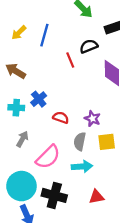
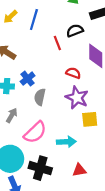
red semicircle: (61, 118) -> (73, 73), moved
purple star: (92, 119) -> (77, 98), size x1.5
gray semicircle: (80, 141) -> (40, 97), moved

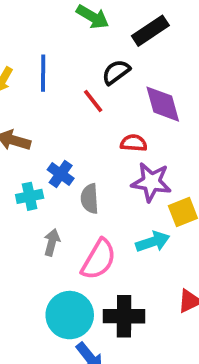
cyan arrow: (66, 142) -> (153, 242), moved

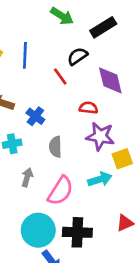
blue cross: (61, 174) -> (35, 116), moved

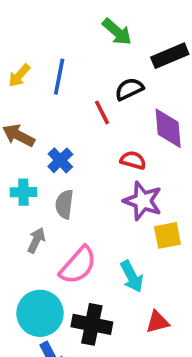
gray semicircle: (55, 147) -> (64, 204), moved
cyan arrow: (100, 179) -> (132, 276), moved, turned 70

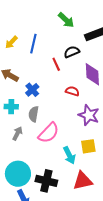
purple star: (143, 201) -> (89, 115), moved
yellow square: (167, 235) -> (88, 146), moved
pink semicircle: (78, 265) -> (49, 133), moved
red triangle: (157, 322) -> (83, 181), size x1.5

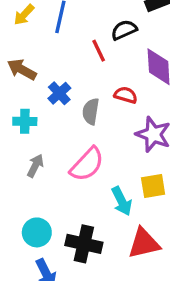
gray semicircle: (34, 114) -> (91, 111), moved
cyan circle: (18, 174) -> (37, 232), size x0.7

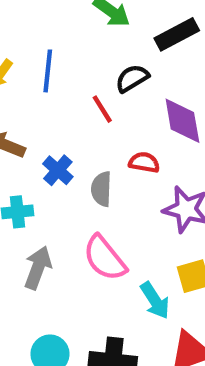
pink semicircle: (87, 164) -> (105, 258), turned 105
gray arrow: (35, 166) -> (38, 268), size x1.4

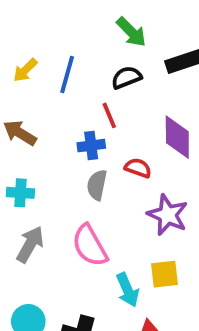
black semicircle: (132, 78) -> (126, 77), moved
blue cross: (58, 170) -> (91, 146), moved, turned 32

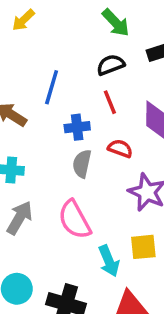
yellow arrow: (25, 70) -> (23, 20), moved
blue line: (67, 74) -> (52, 87), moved
red line: (109, 115) -> (110, 102), moved

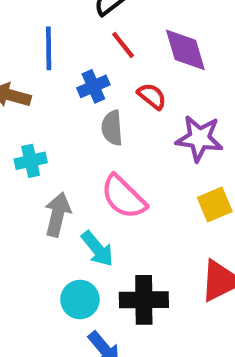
red semicircle: (120, 149) -> (152, 96), turned 35
cyan arrow: (109, 261) -> (97, 249), moved

